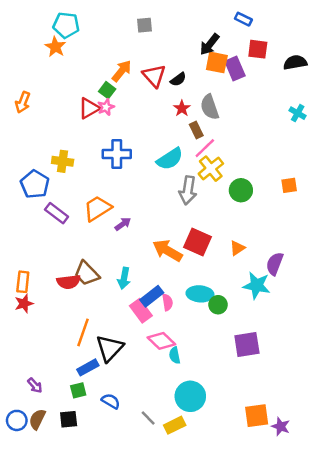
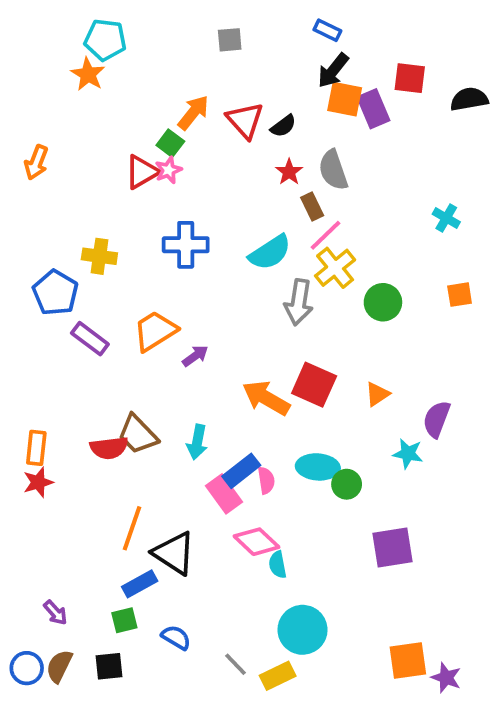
blue rectangle: (243, 19) -> (327, 30), moved
cyan cross: (298, 113) -> (446, 218), moved
cyan star: (257, 285) -> (408, 454), size x0.7
black triangle: (110, 348) -> (174, 553), turned -40

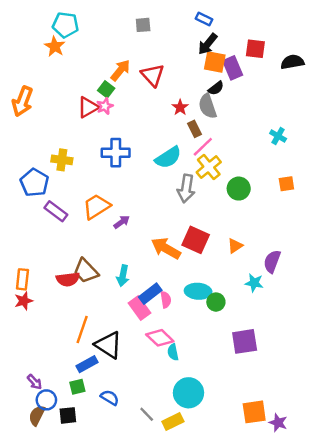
black semicircle: (283, 126) -> (216, 88), moved
orange arrow: (36, 162) -> (22, 101), size x1.4
blue circle: (27, 668) -> (46, 400), moved

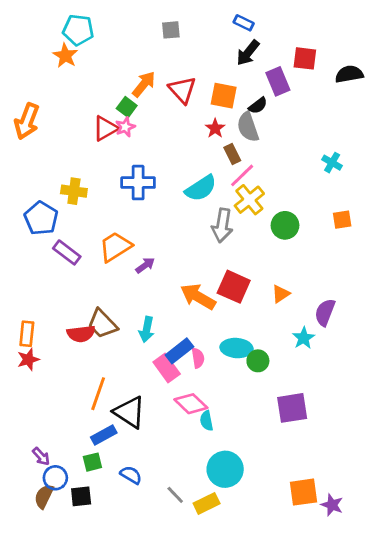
orange square: (215, 62) -> (224, 96), moved
cyan star: (254, 283) -> (304, 338), turned 30

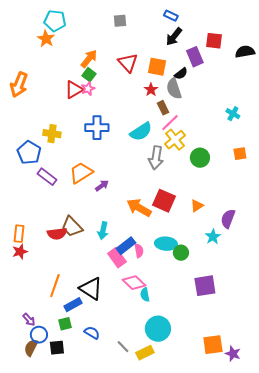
orange arrow: (144, 84) -> (89, 59), moved
orange line: (98, 394) -> (55, 286), moved

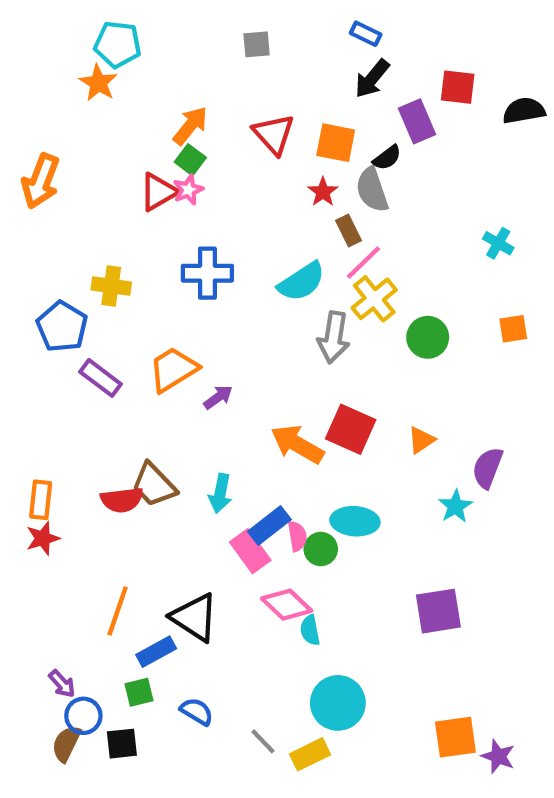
green circle: (181, 253) -> (321, 549), moved

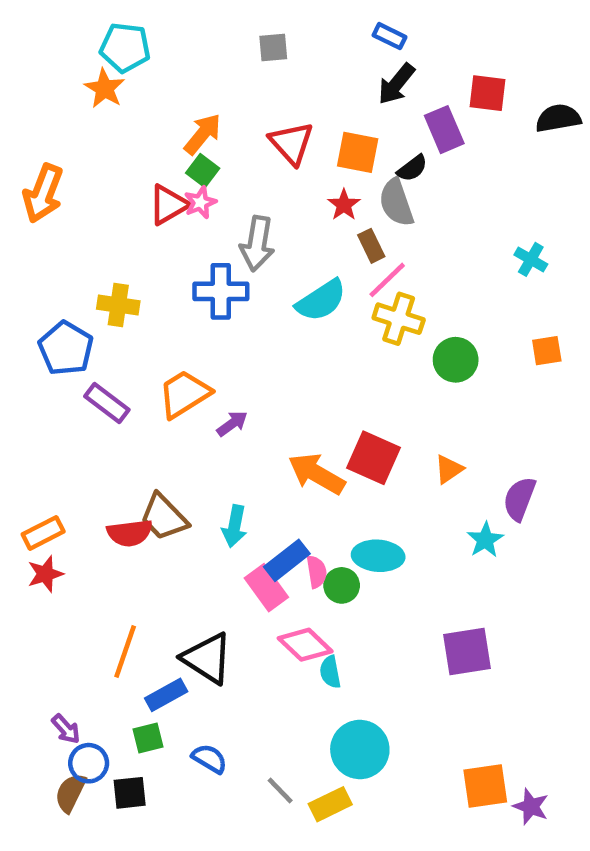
yellow cross: (374, 299) -> (399, 319), turned -33
gray arrow: (334, 337) -> (257, 243), moved
orange rectangle: (41, 500) -> (43, 533), turned 57

